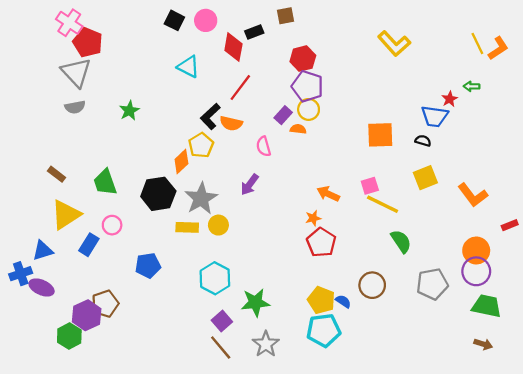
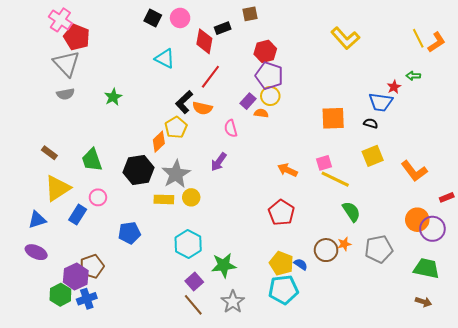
orange star: (313, 218) -> (344, 244), moved
purple circle: (476, 271) -> (432, 229), moved
blue cross: (21, 274) -> (87, 299), moved

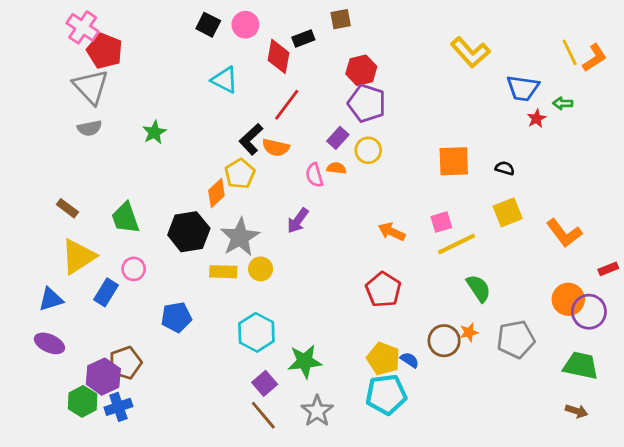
yellow circle: (270, 96) -> (368, 150), moved
blue trapezoid: (381, 102) -> (523, 88), moved
orange semicircle: (261, 113) -> (336, 168), moved
yellow line: (335, 179) -> (456, 244), turned -52

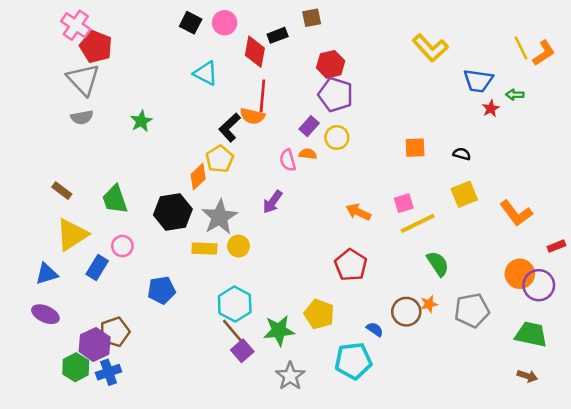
red line: (287, 105) -> (262, 96), turned -32
orange semicircle: (276, 148) -> (252, 116), moved
orange square: (454, 161) -> (415, 148), size x0.7
yellow pentagon: (383, 359) -> (319, 314), moved
brown line: (263, 415) -> (233, 332), moved

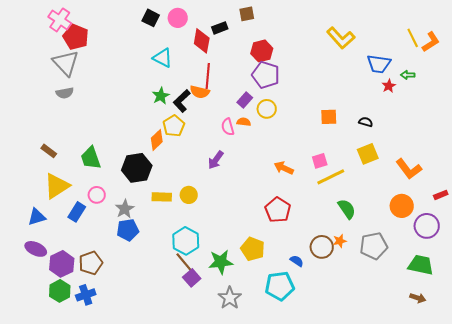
green star: (141, 121) -> (161, 96), moved
gray star: (220, 217) -> (125, 209), moved, size x0.7
orange circle: (520, 274) -> (402, 206), moved
purple hexagon: (95, 344) -> (62, 264), moved

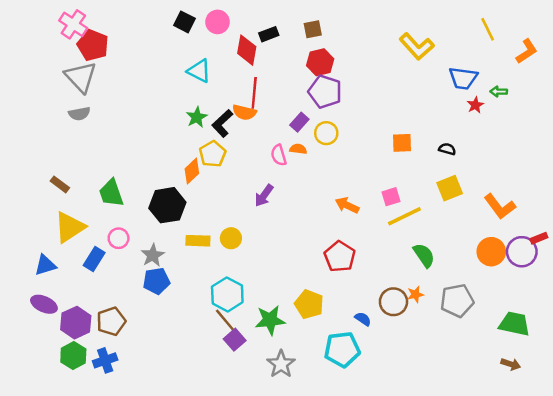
brown square: (247, 14) -> (313, 29), moved
yellow line: (413, 38) -> (488, 29), moved
purple circle: (427, 226) -> (522, 252), moved

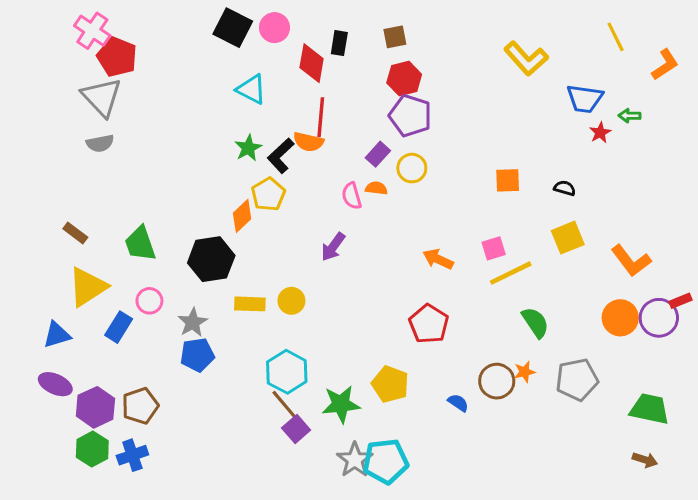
black square: (185, 22) -> (233, 28), size x1.4
black rectangle: (269, 34) -> (339, 43), turned -60
cyan pentagon: (342, 349) -> (386, 461), moved

